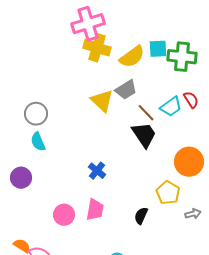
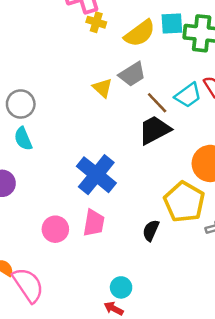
yellow cross: (97, 48) -> (96, 22), size x0.6
yellow triangle: (102, 101) -> (102, 88), size x0.7
black trapezoid: (144, 135) -> (155, 130), turned -84
blue cross: (97, 171) -> (96, 175), size x1.8
yellow pentagon: (168, 193) -> (184, 202), size x1.4

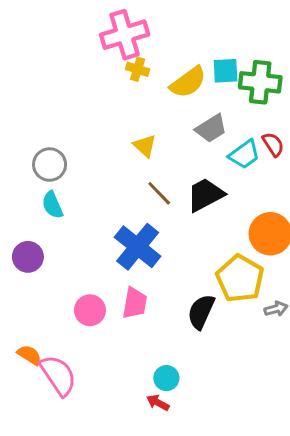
gray trapezoid: (132, 74) -> (211, 128), moved
brown line: (157, 103) -> (159, 193), moved
black semicircle: (151, 230) -> (201, 312), size x1.4

